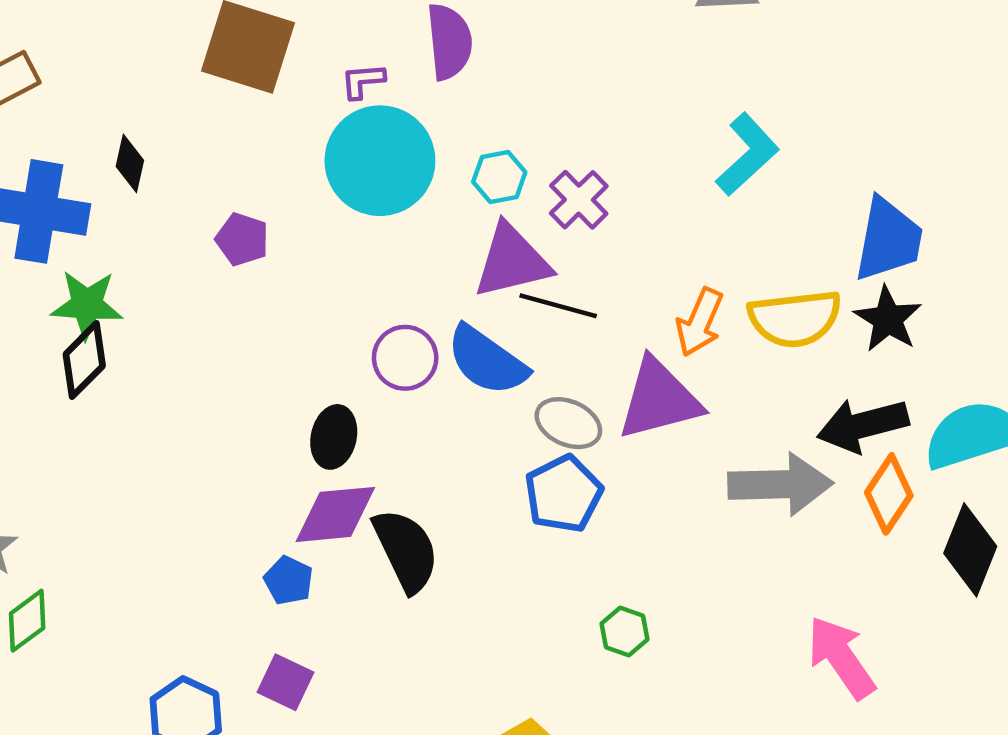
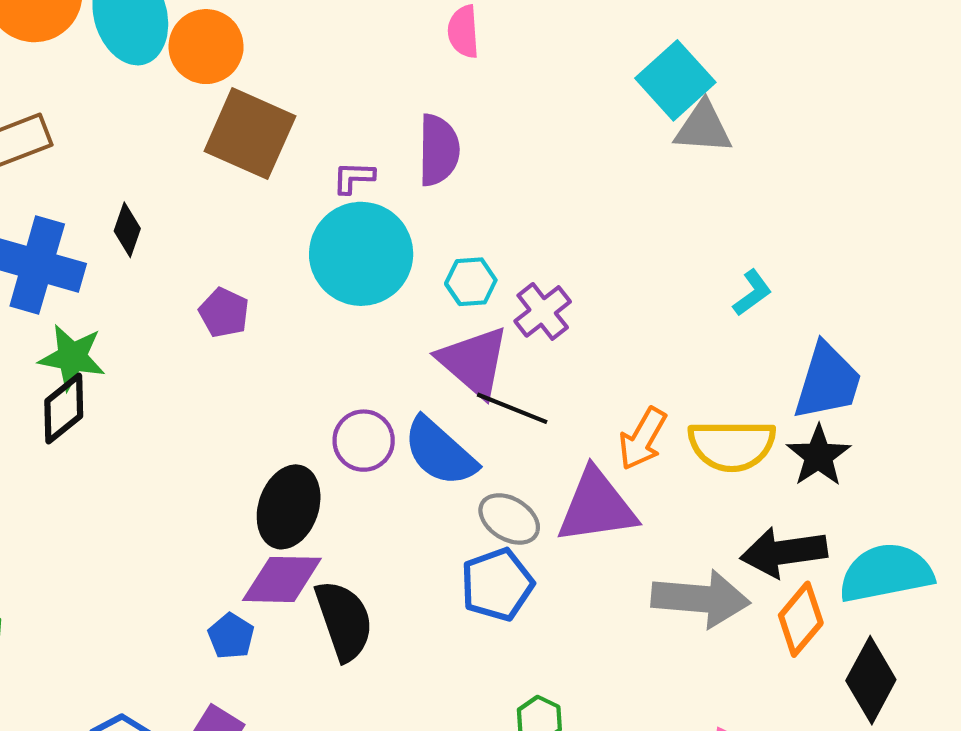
cyan L-shape: (747, 154) -> (752, 293), moved, size x0.6
purple triangle: (512, 261) -> (474, 362), turned 48
black ellipse: (334, 437) -> (289, 507), size x1.4

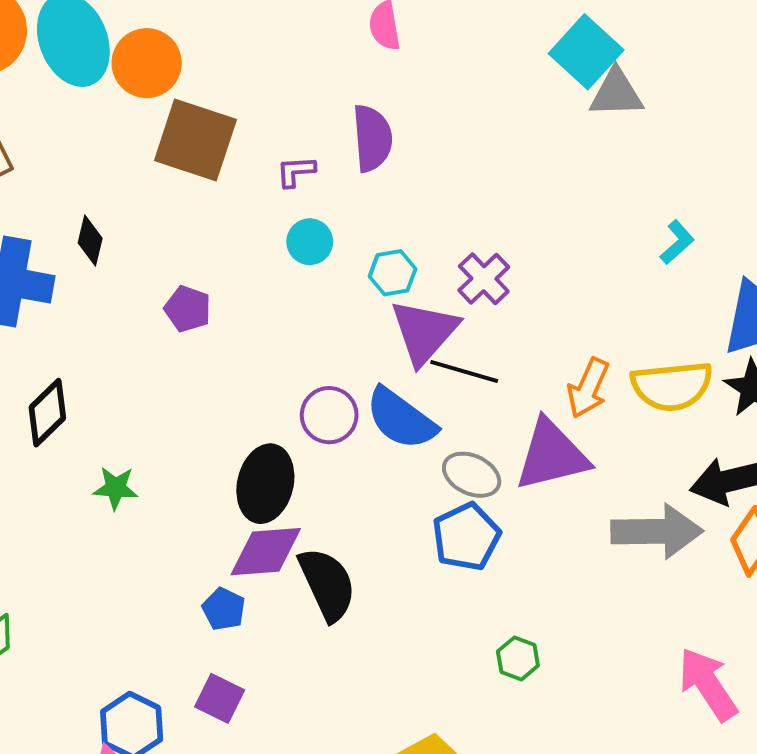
cyan circle: (361, 254) -> (310, 242), size x0.5
cyan hexagon: (471, 282) -> (393, 273), moved
green star: (72, 357) -> (116, 488), moved, size x0.7
purple triangle: (474, 362) -> (424, 332), turned 36

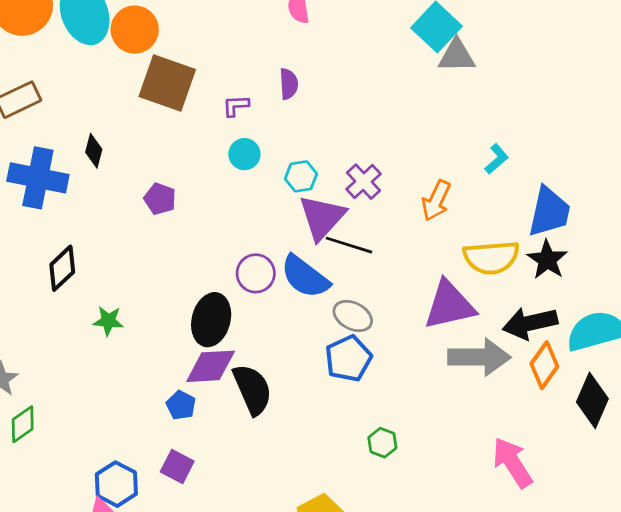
purple semicircle: (372, 138) -> (289, 84), size x0.7
orange arrow: (588, 388) -> (436, 201), moved
purple triangle: (552, 455) -> (449, 305), moved

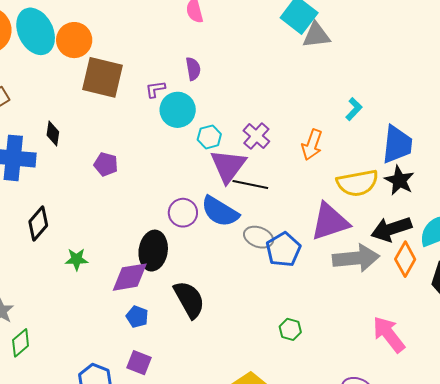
cyan circle: (244, 154) -> (178, 110), moved, size x1.5
blue pentagon: (348, 359) -> (283, 250), moved
purple diamond: (211, 366) -> (130, 277), moved

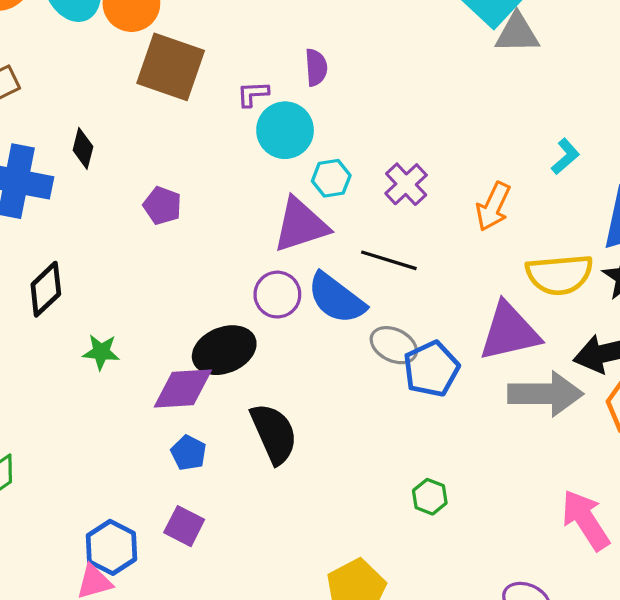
purple triangle: (228, 166) -> (301, 225), moved, turned 30
black ellipse: (153, 251) -> (224, 350), turned 54

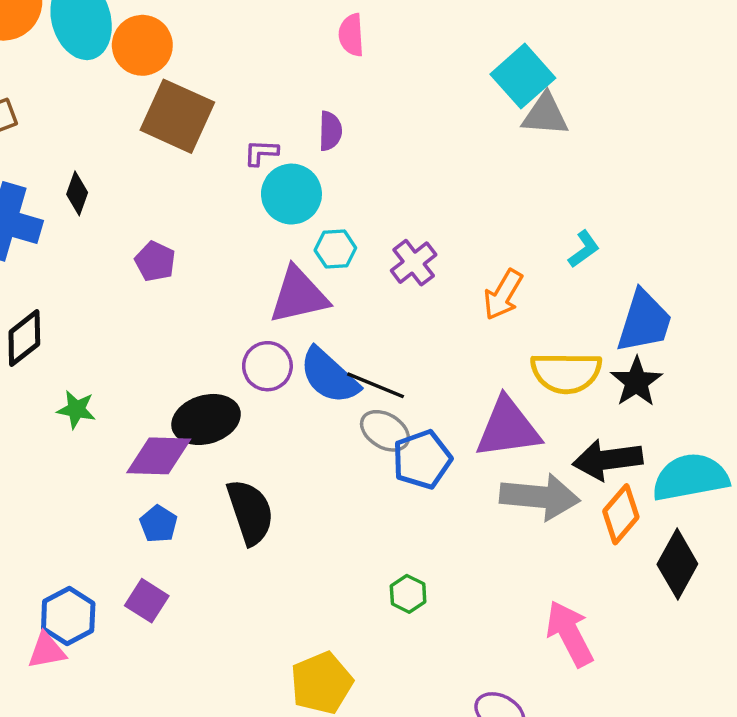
black line: (389, 260) -> (376, 385), moved

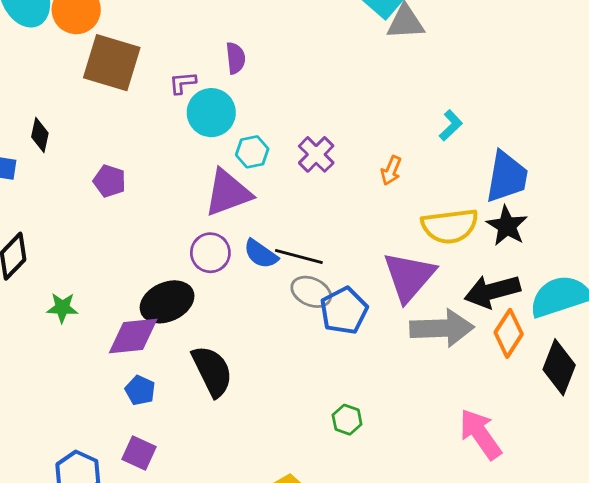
orange arrow: (503, 295) -> (391, 170), size x0.7
blue semicircle: (329, 376) -> (261, 254), size x0.7
purple triangle: (508, 428) -> (409, 277), turned -34

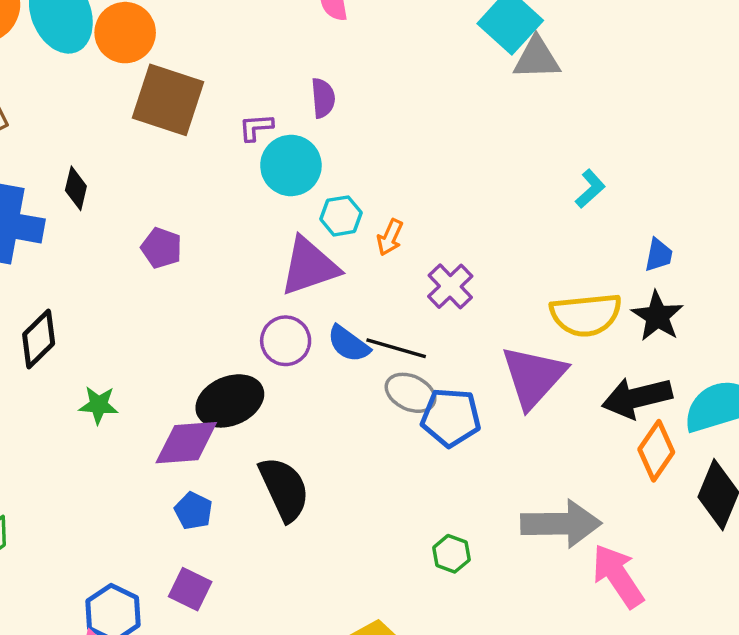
purple cross: (316, 154) -> (450, 286), moved
orange arrow: (391, 170) -> (390, 237), moved
blue trapezoid: (507, 177) -> (659, 255), size x0.5
blue pentagon: (344, 311) -> (451, 417), turned 30
gray arrow: (442, 328) -> (561, 524), moved

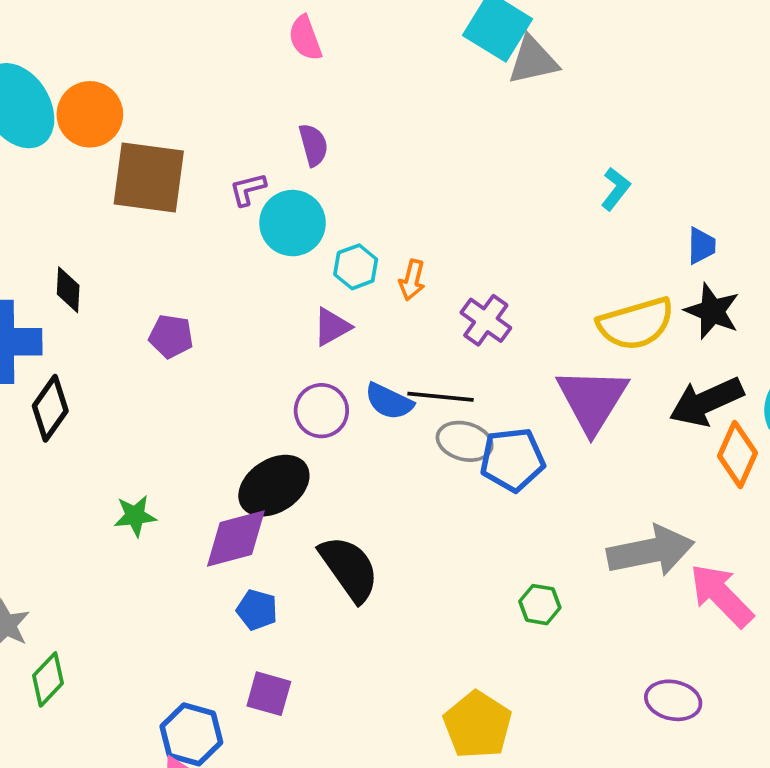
purple triangle: (309, 266) -> (332, 327), size x0.6
black diamond: (39, 339) -> (50, 408), moved

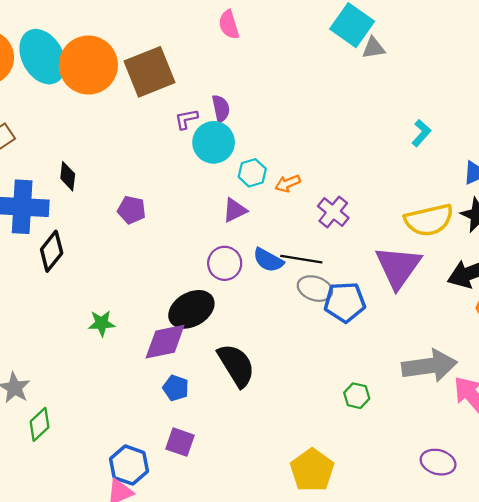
gray triangle: (533, 60) -> (373, 48), size x0.7
orange circle: (90, 114) -> (88, 65), size x1.4
purple semicircle: (313, 145) -> (221, 108), moved
brown square: (149, 178) -> (150, 72), moved, turned -33
orange arrow: (412, 280) -> (288, 183), turned 50

